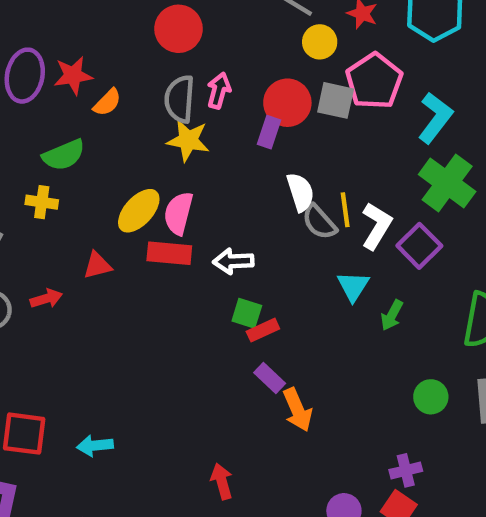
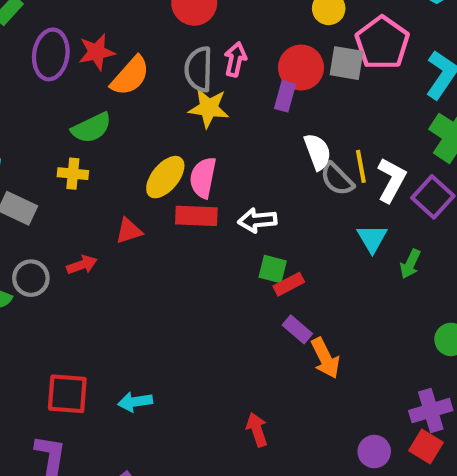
orange semicircle: (107, 102) -> (130, 76), size x1.5
purple cross: (406, 470) -> (431, 410), size x1.4

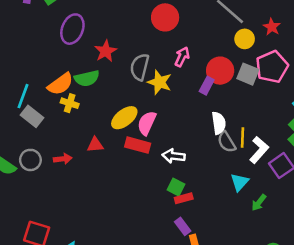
red star: (97, 52) -> (106, 51), moved, turned -30
gray semicircle: (199, 69) -> (140, 67), moved
orange semicircle: (130, 76) -> (60, 84), moved

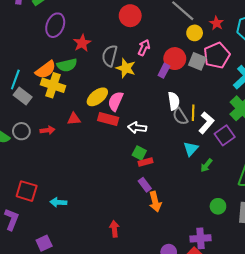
yellow cross: (70, 103) -> (53, 85), size x1.6

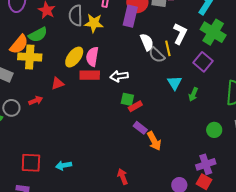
purple rectangle: (164, 71) -> (130, 16), size x1.5
white L-shape: (206, 123) -> (180, 34), moved

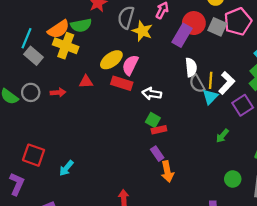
white L-shape: (180, 34) -> (227, 83), moved
cyan triangle: (175, 83) -> (210, 97), moved
cyan arrow: (64, 165) -> (66, 168), turned -56

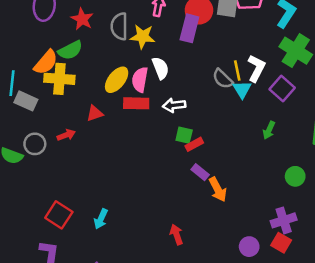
white semicircle: (191, 67) -> (161, 68), moved
red square: (34, 155) -> (59, 215), turned 30

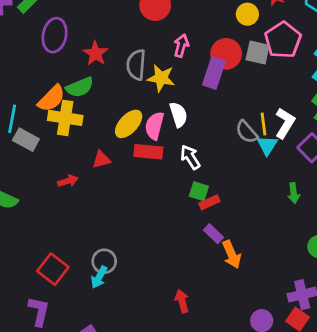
white arrow: (174, 105) -> (190, 157), turned 60
green arrow: (269, 130) -> (294, 193), turned -36
gray circle: (35, 144) -> (104, 261), moved

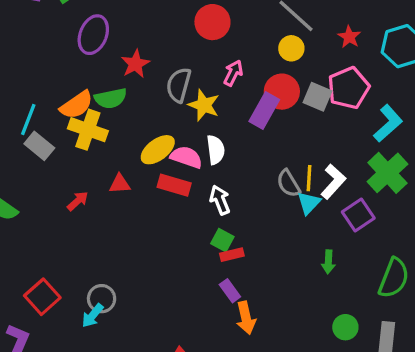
yellow circle: (247, 14) -> (291, 48), moved
pink semicircle: (154, 126) -> (186, 157), turned 84
red arrow: (68, 181) -> (78, 201), turned -36

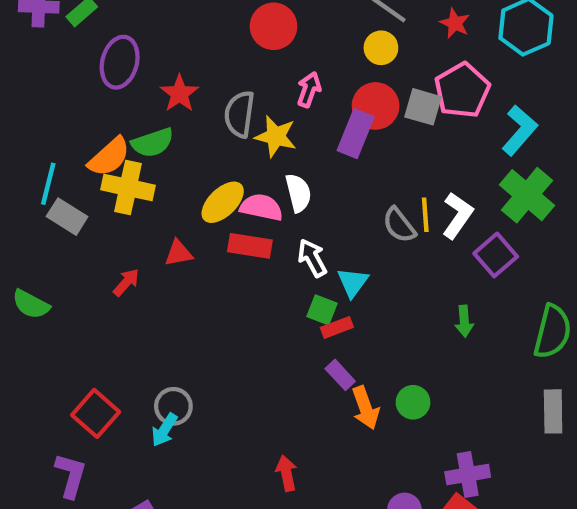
cyan triangle: (309, 203) -> (353, 282), moved
green circle: (345, 327) -> (413, 402), moved

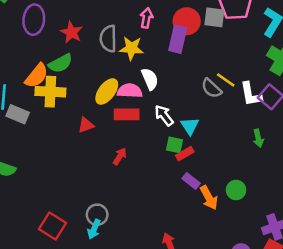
yellow line: (425, 215) -> (226, 80), turned -42
white L-shape: (458, 215) -> (251, 94), moved, turned 144
red arrow: (126, 282) -> (120, 156), moved

